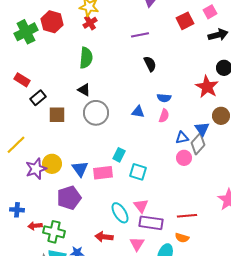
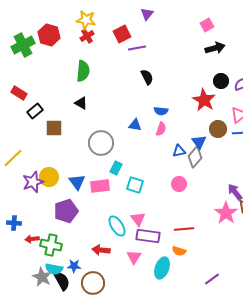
red square: (185, 21) -> (122, 34), moved
gray circle: (96, 113) -> (101, 143), moved
pink circle: (184, 158) -> (179, 184), moved

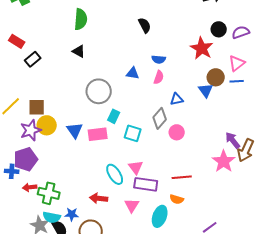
brown square: (54, 128) -> (37, 107), moved
blue triangle: (199, 142) -> (206, 90), moved
gray diamond: (195, 157) -> (160, 118), moved
purple pentagon: (66, 211) -> (26, 159), moved

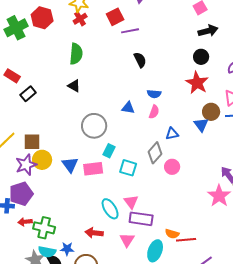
black circle: (219, 29) -> (201, 57), moved
red line: (182, 177) -> (186, 240), moved

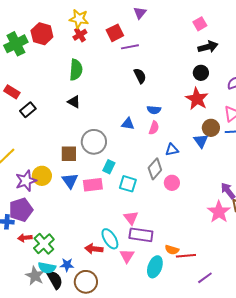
brown square: (32, 142) -> (69, 154), moved
cyan ellipse: (110, 209) -> (110, 239), moved
green cross: (44, 228) -> (44, 244), turned 35

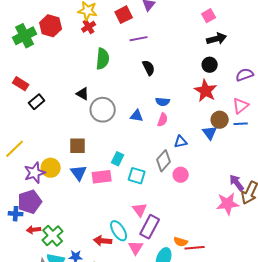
red square: (115, 33) -> (124, 15), moved
green semicircle: (76, 70) -> (103, 59), moved
gray circle: (94, 142) -> (103, 110), moved
pink star: (219, 212) -> (228, 204), turned 30
purple rectangle: (141, 235) -> (150, 227), turned -70

